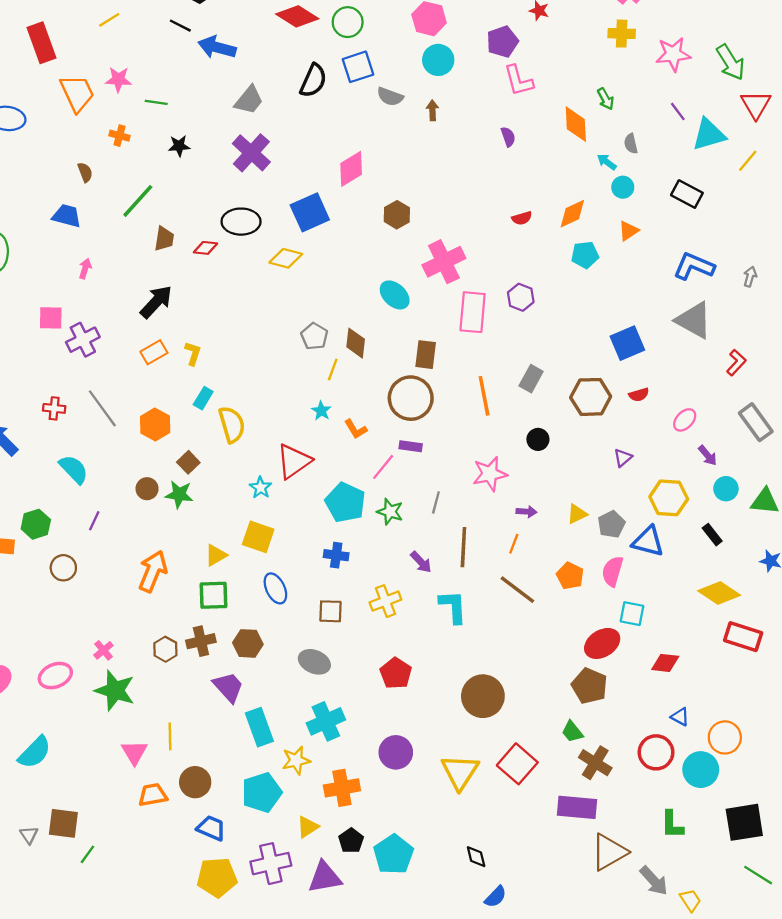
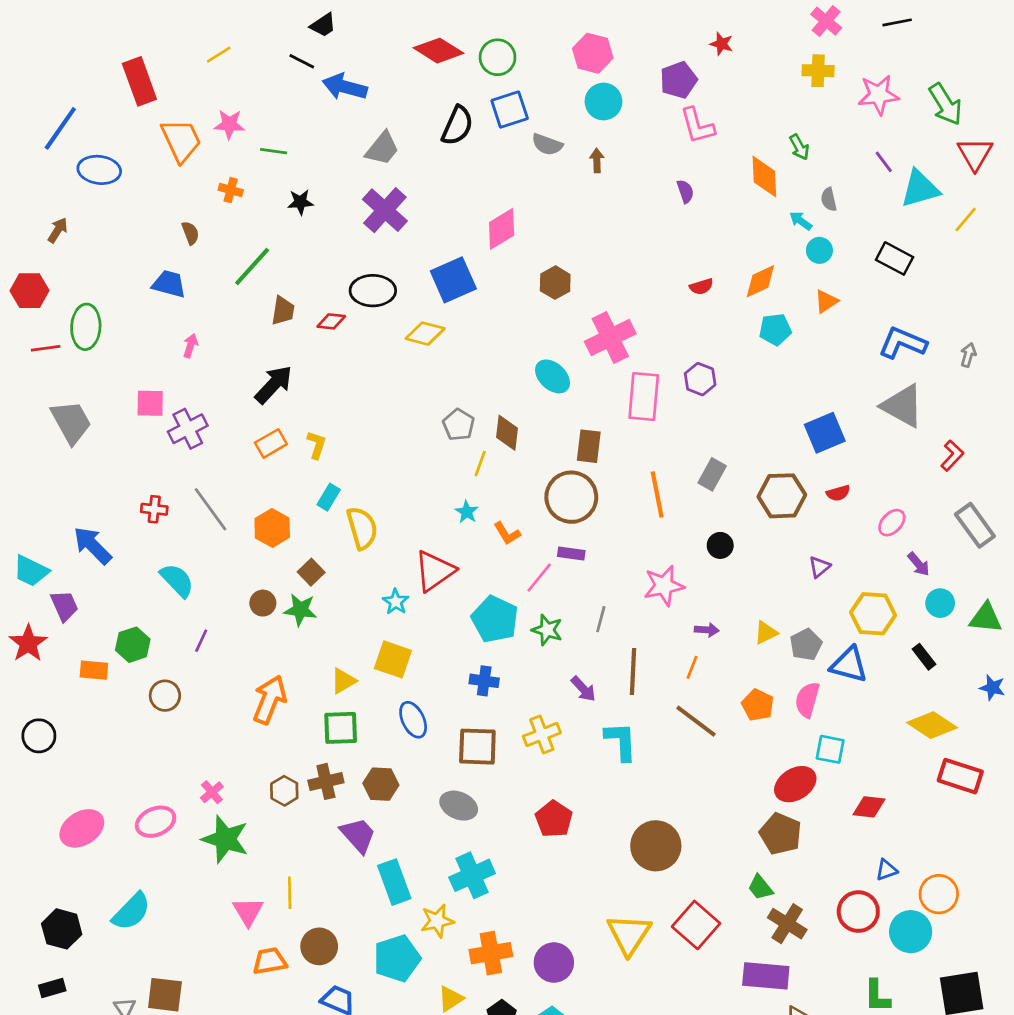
brown square: (330, 611) -> (477, 747), size x1.4
blue triangle: (680, 717) -> (886, 870), turned -48
purple circle: (396, 752) -> (554, 962), moved

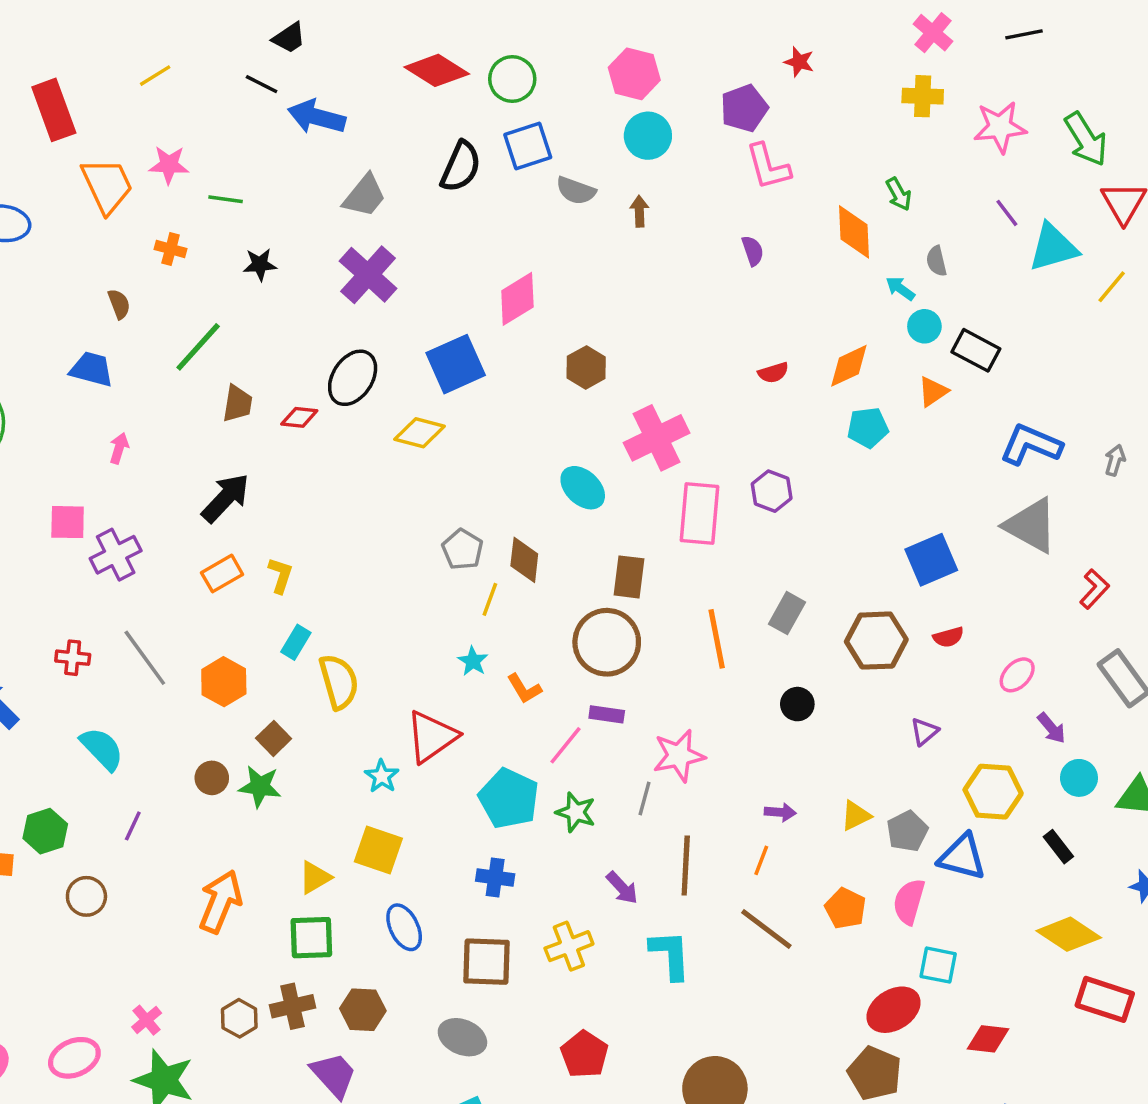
black rectangle: (895, 258) -> (976, 350), moved
black ellipse: (373, 291) -> (353, 378), turned -57
pink star: (664, 586) -> (679, 756), moved

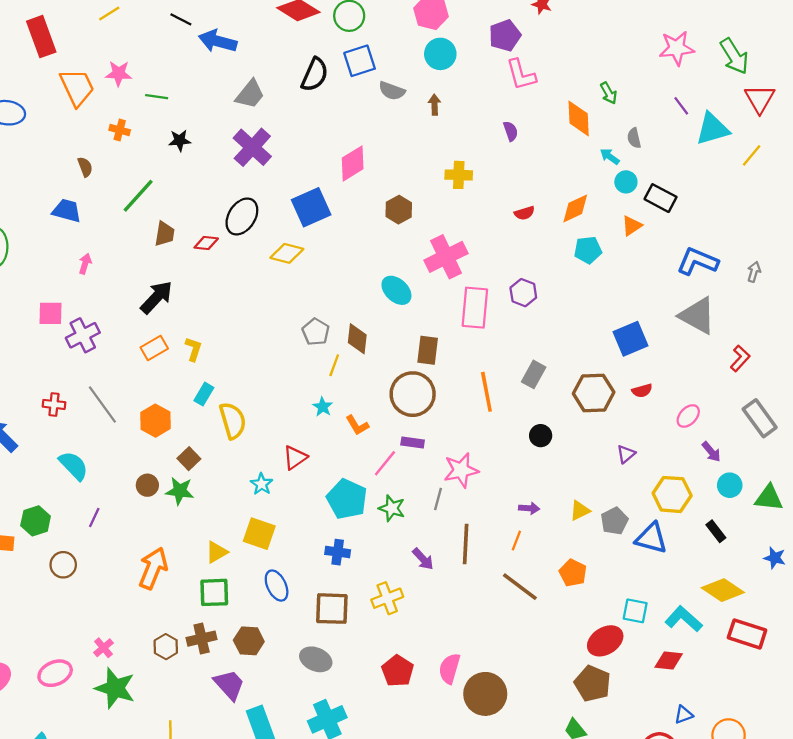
yellow cross: (923, 96) -> (459, 175), moved
red triangle: (432, 737) -> (295, 458), size x0.7
pink semicircle: (909, 902) -> (450, 669), moved
cyan L-shape: (670, 955) -> (684, 619), moved, turned -45

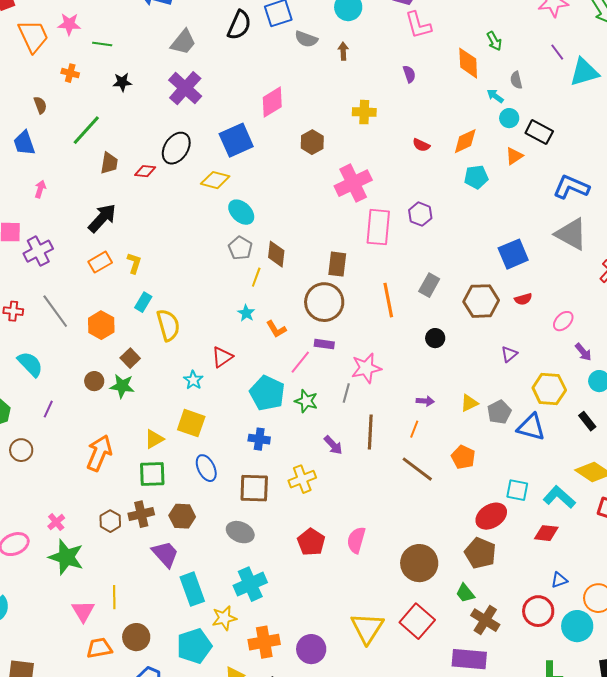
blue trapezoid: (67, 211) -> (24, 143), turned -124
red semicircle: (524, 213) -> (421, 145), turned 42
cyan ellipse: (396, 290) -> (241, 212), moved
brown circle: (485, 694) -> (419, 563), moved

